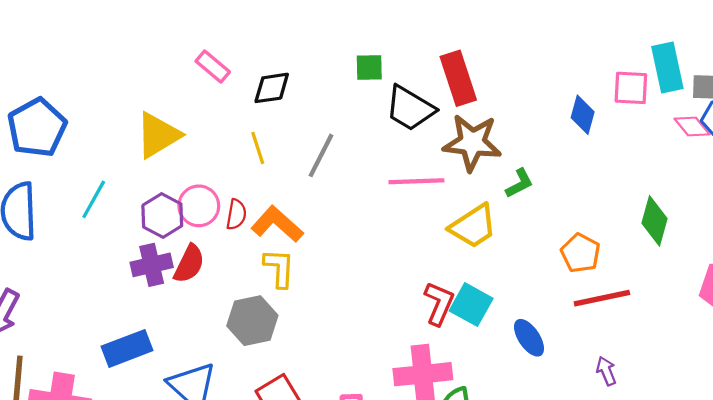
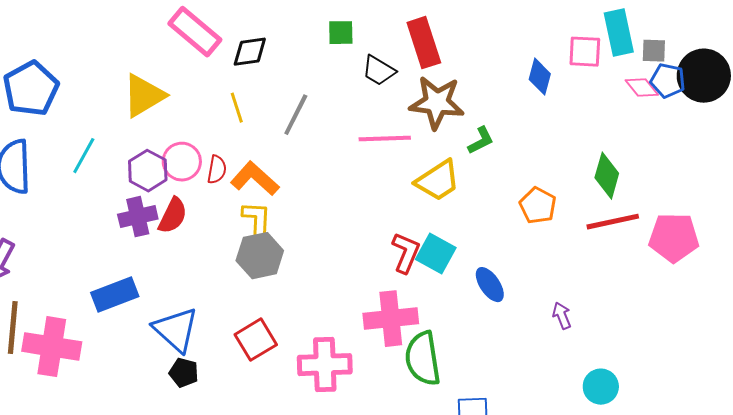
pink rectangle: (213, 66) -> (195, 32), size x1.6
black trapezoid: (410, 108) -> (379, 71), size x0.7
red line: (602, 298) -> (613, 222), moved
gray hexagon: (252, 321) -> (260, 256), moved

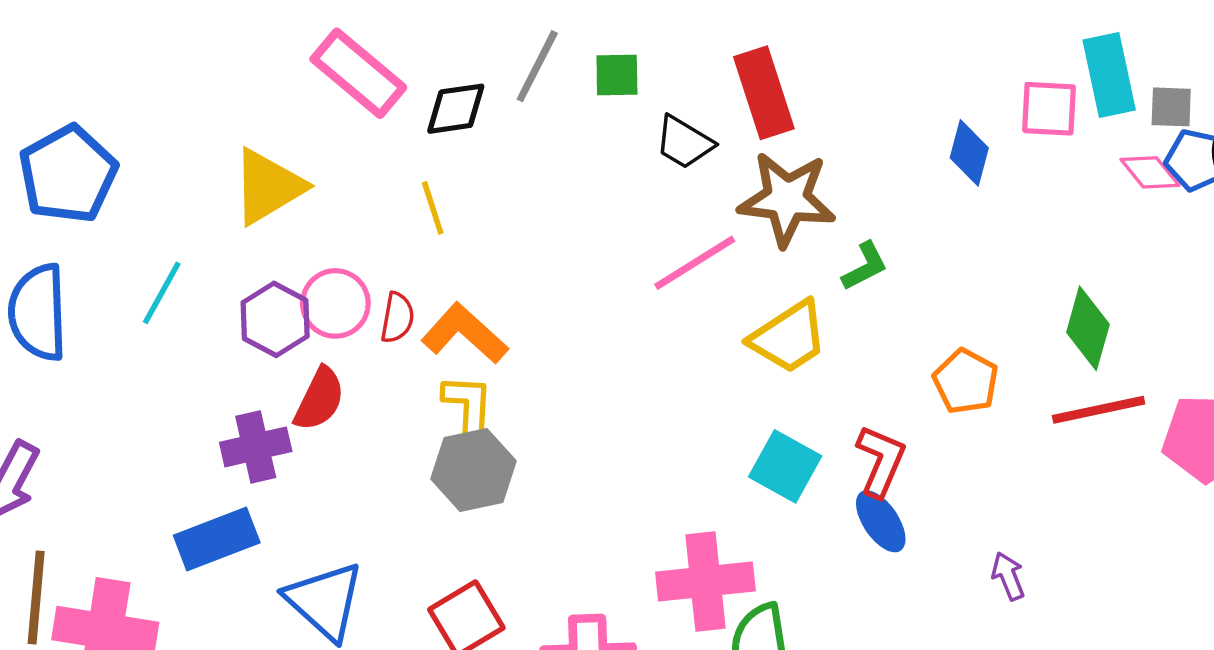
gray line: (296, 115) -> (537, 66), moved
pink line: (385, 139) -> (695, 263), turned -30
purple cross: (138, 217) -> (256, 447), moved
red L-shape: (406, 253) -> (881, 461), moved

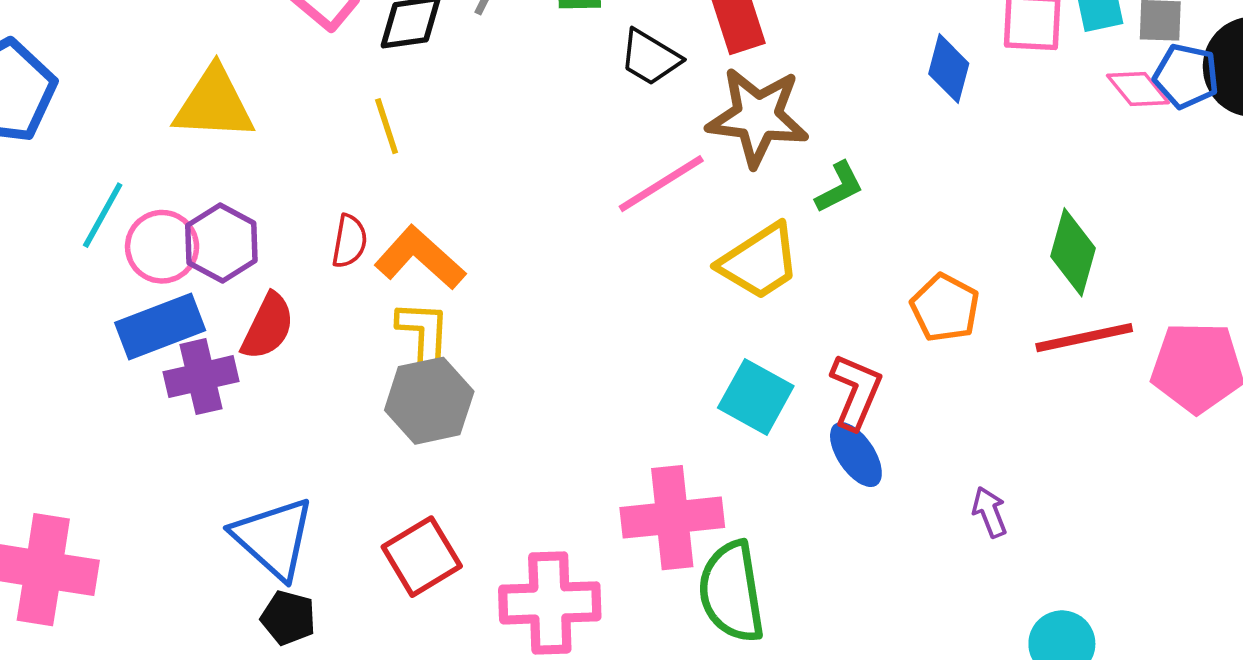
yellow triangle: (268, 187) -> (214, 104), turned 34
pink circle: (335, 303) -> (162, 247), moved
blue rectangle: (217, 539) -> (160, 326), moved

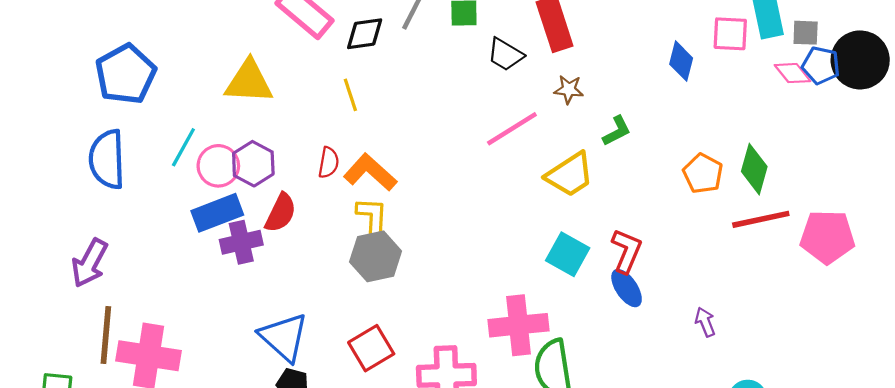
brown star: (758, 117) -> (569, 89), size x0.5
orange pentagon: (945, 308) -> (703, 173), moved

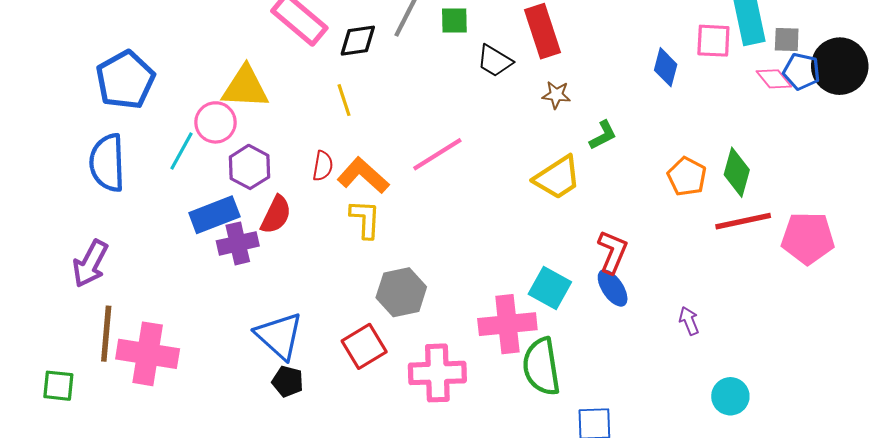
pink line: (512, 129) -> (437, 154), moved
pink circle: (218, 166) -> (216, 122), moved
cyan square: (568, 254) -> (550, 288), moved
gray hexagon: (376, 256) -> (401, 292), moved

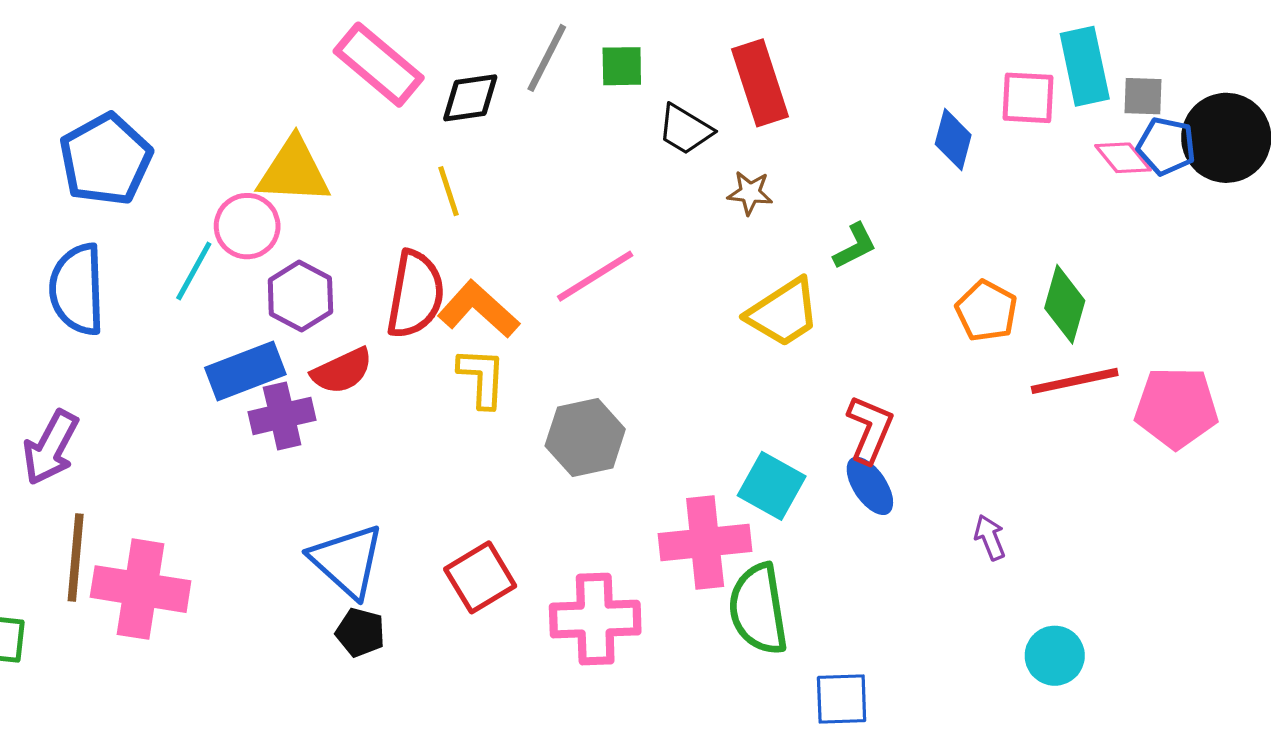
brown star: (556, 95) -> (750, 193), moved
red semicircle: (323, 166) -> (415, 294), size x1.8
red semicircle: (276, 215) -> (342, 371), turned 39
gray hexagon: (401, 292) -> (585, 438), moved

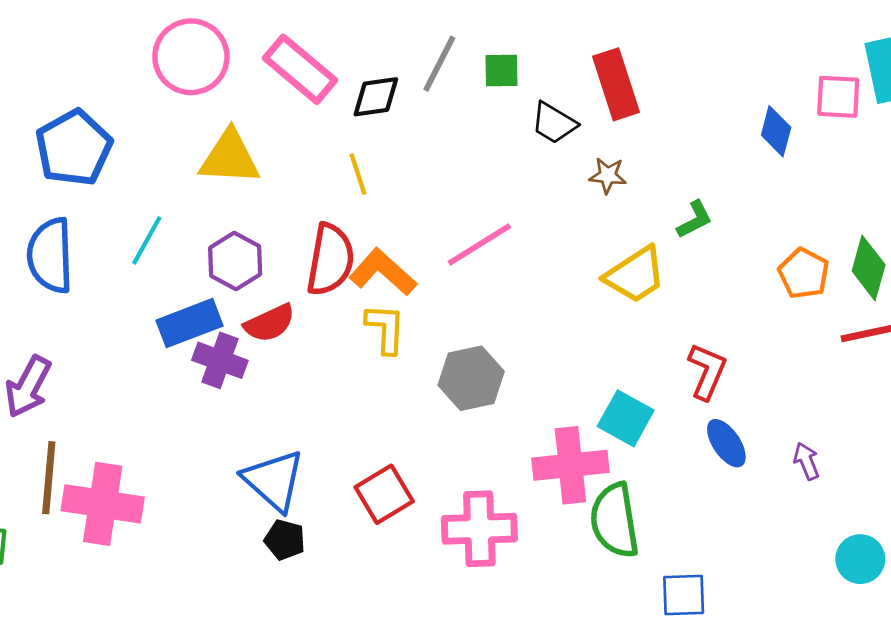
pink circle: (247, 226) -> (191, 57), moved, size x1.4
purple cross: (282, 416) -> (220, 360), turned 33
blue ellipse: (870, 486) -> (726, 443), moved

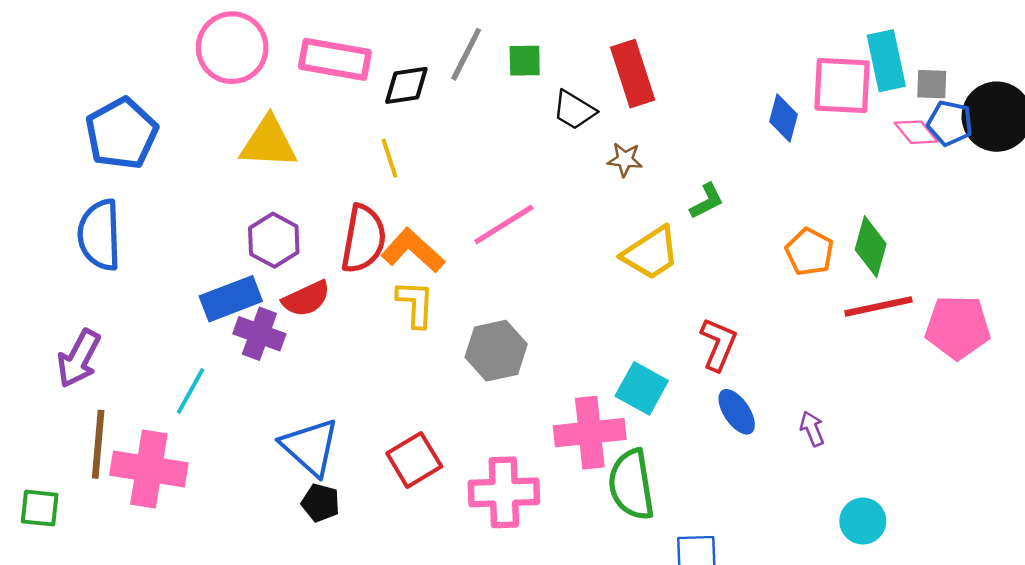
pink rectangle: (300, 69) -> (335, 59), turned -30
pink square: (838, 97) -> (842, 85), size x1.4
cyan line: (147, 240) -> (191, 391), moved

